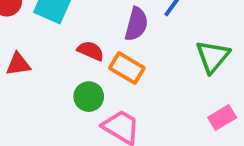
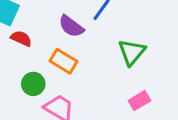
purple semicircle: (136, 24) -> (71, 26), turned 112
red semicircle: (91, 51) -> (21, 38), moved

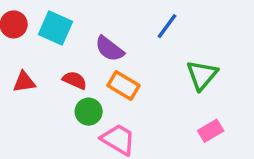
purple semicircle: (71, 26) -> (109, 49), moved
red semicircle: (21, 38) -> (75, 80), moved

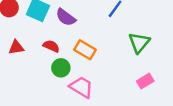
purple semicircle: (109, 49) -> (66, 17), moved

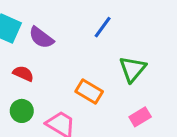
orange rectangle: (85, 50) -> (89, 91), moved
green circle: (61, 68) -> (22, 111), moved

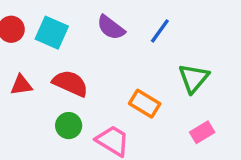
purple semicircle: (41, 38) -> (111, 28), moved
red semicircle: (23, 74) -> (70, 83), size x1.5

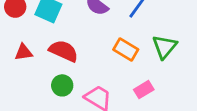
orange rectangle: (145, 104) -> (126, 50), moved
pink rectangle: (202, 132) -> (144, 90), moved

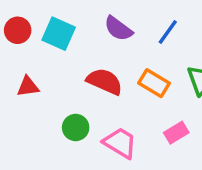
red semicircle: (64, 51) -> (105, 81), moved

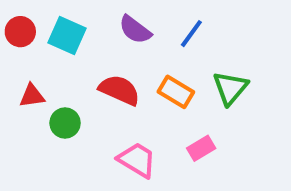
green circle: (76, 127) -> (65, 123), moved

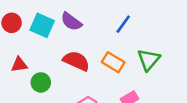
purple semicircle: (135, 30) -> (71, 22), moved

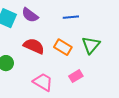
blue line: (123, 24) -> (71, 17), turned 49

